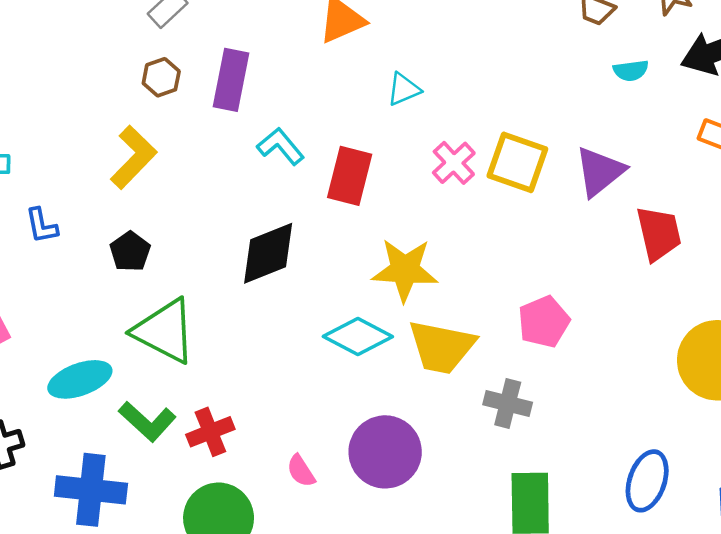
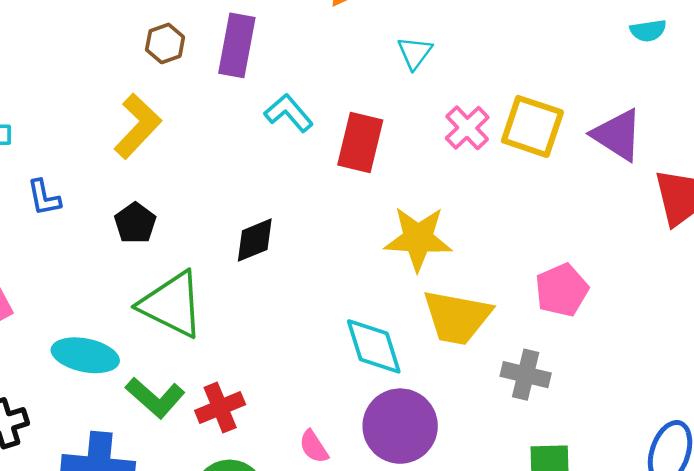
cyan triangle: (404, 89) -> (415, 53), turned -30
purple triangle: (600, 171) -> (617, 135), turned -48
black diamond: (268, 253) -> (255, 240), moved, size x0.7
cyan diamond: (358, 337) -> (374, 346), moved, turned 46
cyan ellipse: (80, 379) -> (85, 355), turned 32

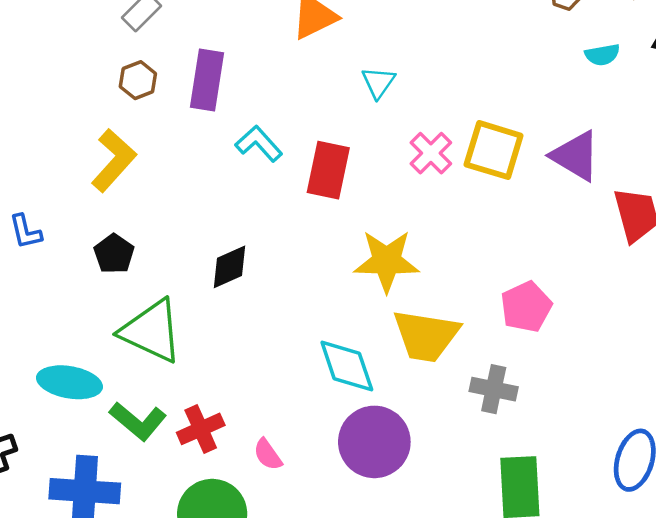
pink semicircle: (314, 447) -> (268, 455), moved

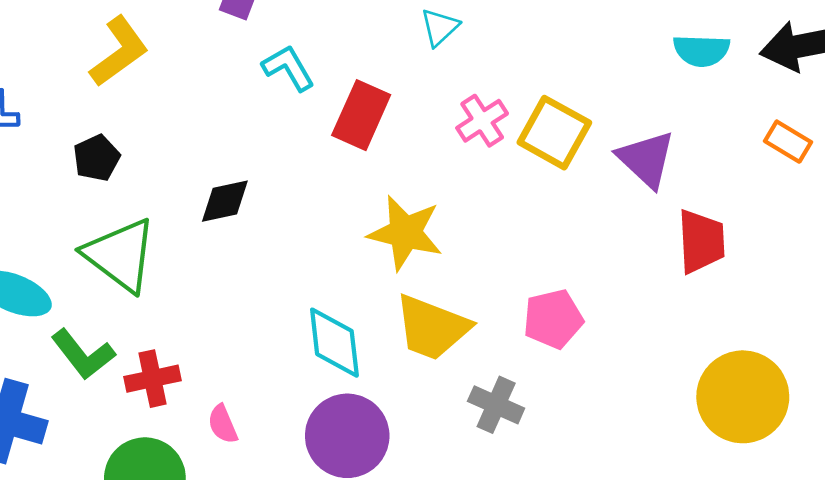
cyan semicircle: (602, 55) -> (701, 50), size x1.4

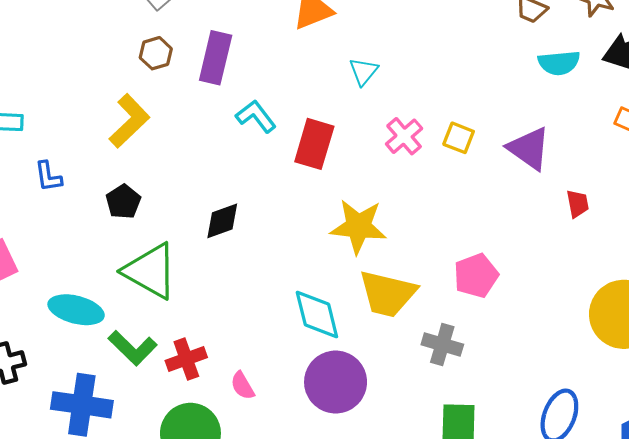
yellow square: (554, 133) -> (459, 138), size x0.6
red trapezoid: (701, 241) -> (578, 204), size x0.6

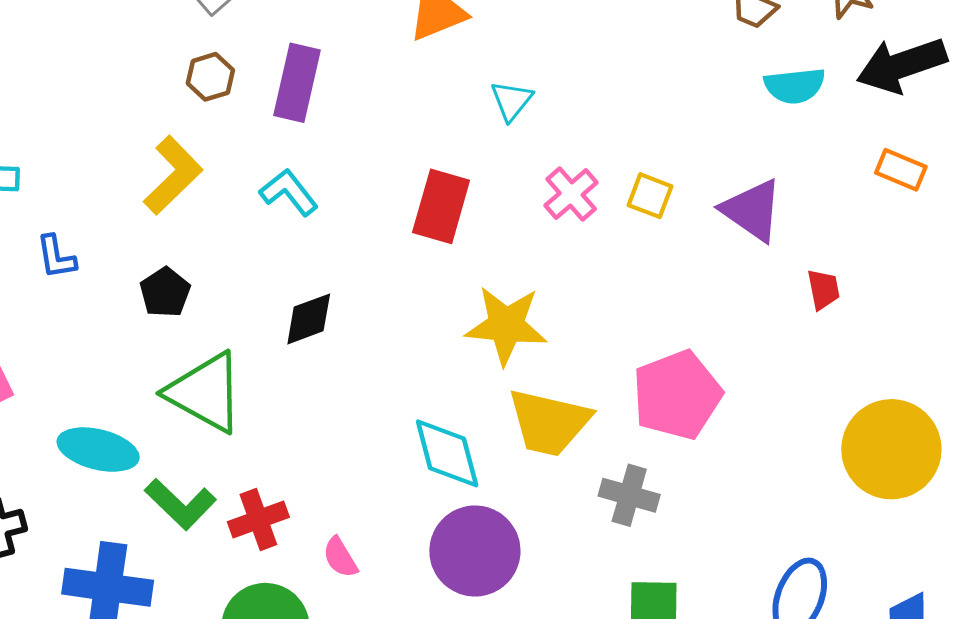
cyan L-shape: (256, 116) -> (289, 192), moved
pink pentagon: (476, 276) -> (677, 395), size x1.4

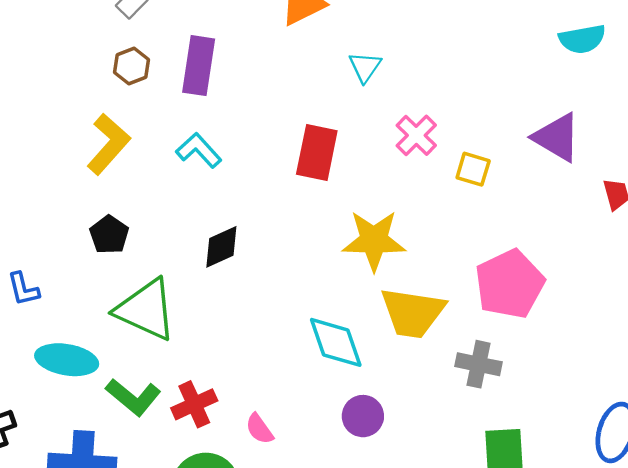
yellow square: (650, 196) -> (473, 169), moved
blue L-shape: (56, 257) -> (23, 289), moved
purple circle: (475, 551) -> (363, 416), size x0.6

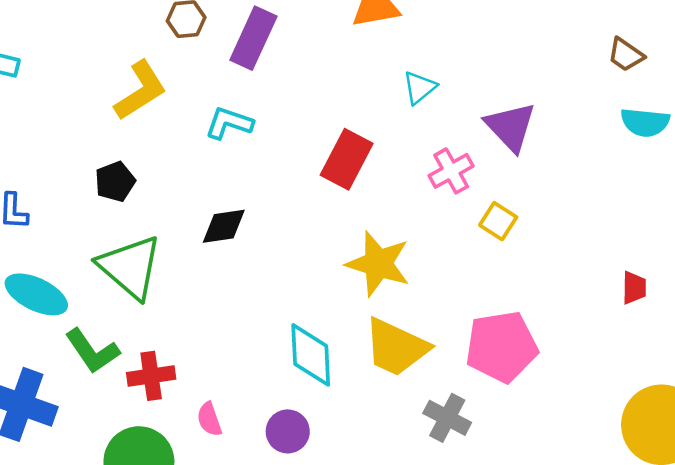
purple triangle: (557, 137) -> (511, 127), moved
cyan L-shape: (199, 150) -> (229, 123), turned -45
purple circle: (363, 416) -> (288, 431), moved

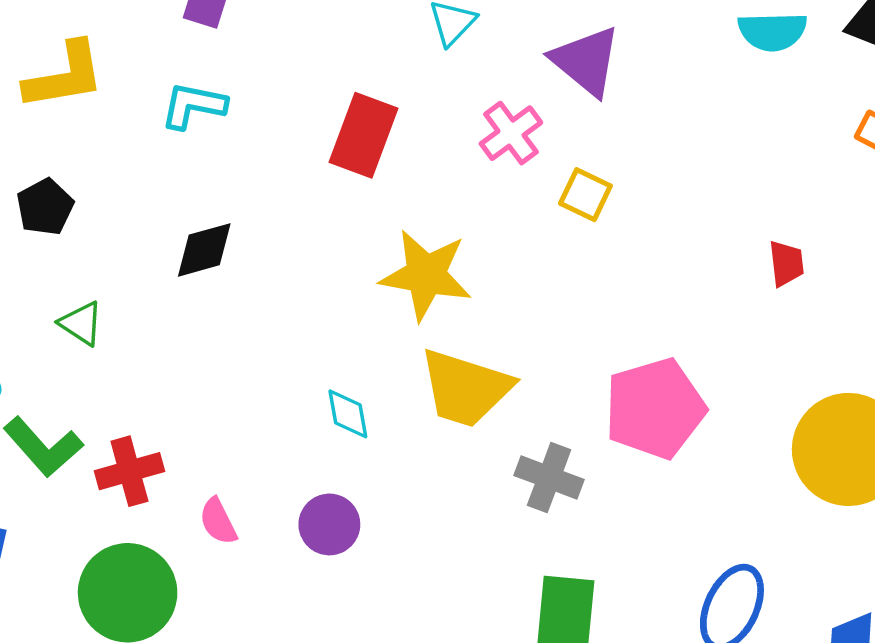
yellow L-shape: (140, 91) -> (64, 76), turned 30
green triangle: (130, 267) -> (81, 323), size x0.5
pink pentagon: (501, 347) -> (655, 408), moved
cyan diamond: (311, 355) -> (348, 414), size x0.6

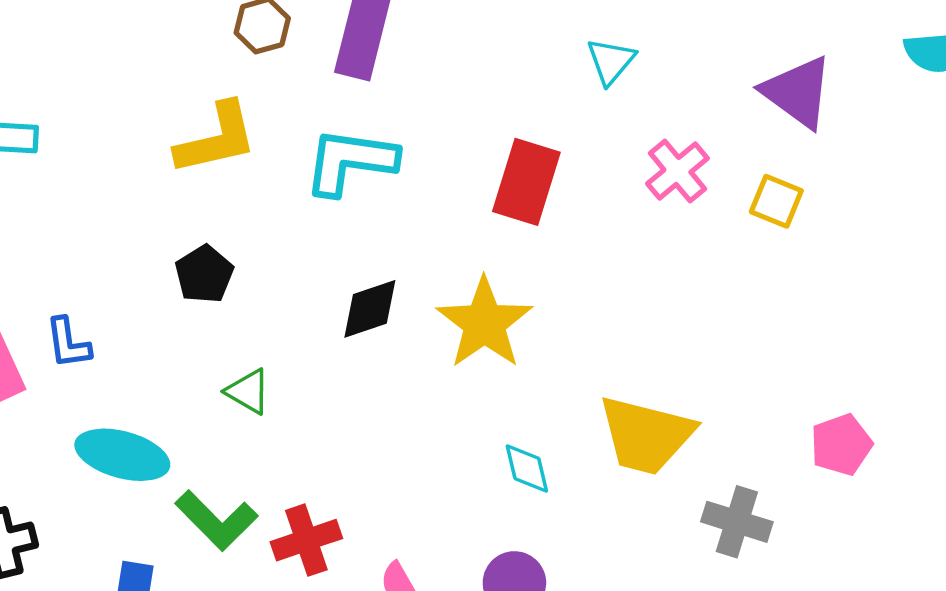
purple triangle: (586, 61) -> (798, 92), moved
cyan L-shape: (193, 106) -> (350, 161), size x1.4
yellow square: (585, 195) -> (776, 201), moved
yellow star: (426, 275) -> (484, 323), moved, turned 30
pink pentagon: (655, 408) -> (841, 445), size x0.6

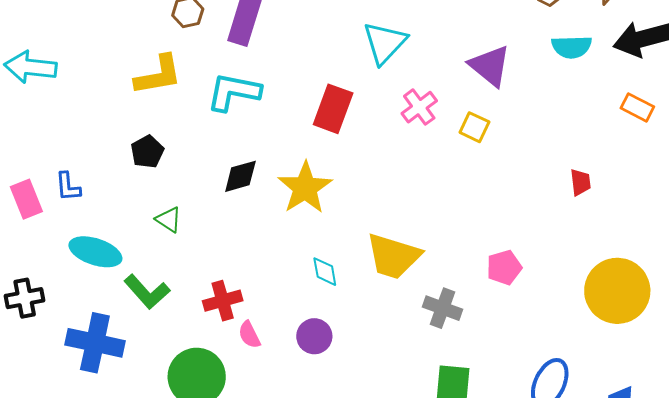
cyan triangle: (611, 61) -> (385, 43), size x1.6
red cross: (306, 540) -> (223, 301), moved

